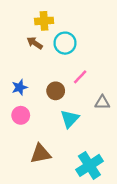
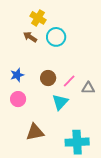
yellow cross: (44, 21) -> (38, 18), turned 35
pink line: (80, 77) -> (69, 81), moved
cyan cross: (89, 165) -> (77, 142), turned 30

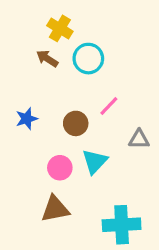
pink line: (69, 81) -> (109, 106), moved
pink circle: (18, 99) -> (60, 168), moved

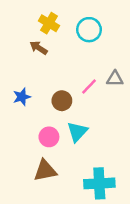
cyan circle: (88, 59) -> (89, 30), moved
gray triangle: (139, 139) -> (115, 79), moved

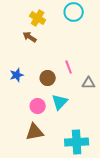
cyan circle: (89, 30) -> (74, 12), moved
gray triangle: (115, 79) -> (89, 83), moved
pink line: (89, 86) -> (69, 67), turned -64

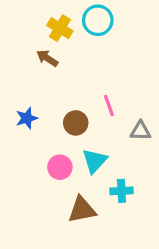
cyan circle: (74, 12) -> (98, 20), moved
brown triangle: (35, 132) -> (82, 210), moved
cyan cross: (77, 142) -> (121, 191), moved, size x0.6

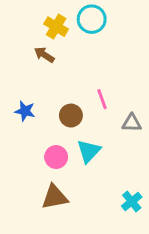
blue star: (27, 118) -> (25, 111), turned 30
cyan cross: (121, 191) -> (132, 201), moved, turned -36
brown triangle: (82, 210) -> (55, 197), moved

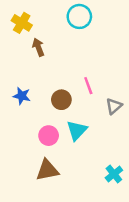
yellow cross: (56, 27) -> (22, 23), moved
brown arrow: (44, 55) -> (38, 47), turned 36
gray triangle: (132, 123) -> (114, 106), turned -42

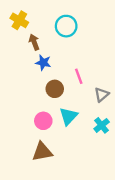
cyan circle: (79, 16) -> (66, 26), moved
blue star: (22, 96) -> (43, 63), moved
cyan cross: (114, 174) -> (102, 125), moved

